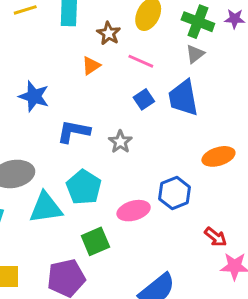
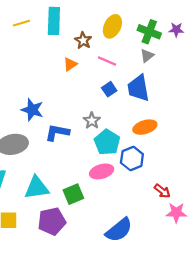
blue star: (34, 96) -> (32, 110), moved
blue L-shape: (73, 132) -> (57, 132), moved
orange ellipse: (218, 156) -> (145, 127), moved
cyan pentagon: (84, 187) -> (107, 142), moved
cyan triangle: (46, 208) -> (37, 188), moved

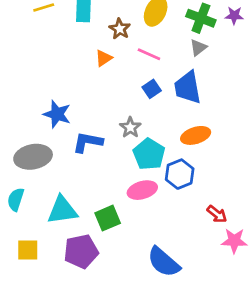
blue semicircle: (119, 230) -> (164, 262), turned 80

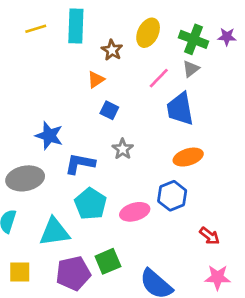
pink line: (149, 54) -> (159, 78), moved, turned -70
blue square: (152, 89) -> (109, 110), moved, turned -30
cyan pentagon: (149, 154) -> (91, 204), moved
green square: (108, 218) -> (108, 261), moved
pink star: (234, 241) -> (218, 277), moved

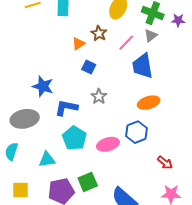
purple star: (227, 37) -> (178, 20), moved
brown star: (112, 50) -> (99, 33), moved
cyan triangle: (54, 232) -> (47, 160), size x0.7

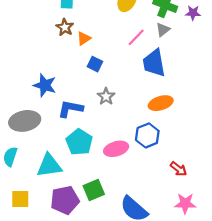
brown star: (99, 33) -> (65, 27), moved
cyan triangle: (47, 160) -> (49, 166), size x1.4

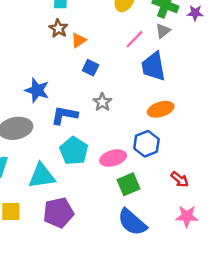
green square: (94, 190) -> (129, 184), moved

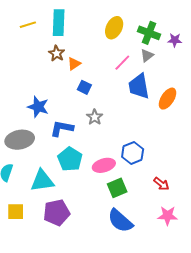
orange ellipse: (161, 109) -> (168, 99), moved, turned -40

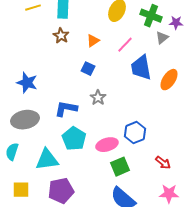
gray triangle: (147, 55) -> (162, 38), moved
orange triangle: (74, 64) -> (93, 41), moved
blue star: (38, 107) -> (27, 83), moved

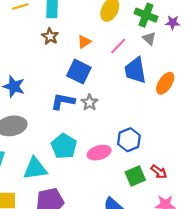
gray triangle: (162, 38) -> (149, 38), moved, turned -40
blue square: (88, 69) -> (79, 72), size x1.6
blue L-shape: (66, 109) -> (63, 101), moved
green square: (120, 167) -> (135, 176), moved

